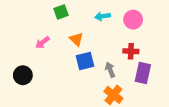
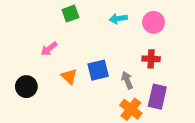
orange triangle: (76, 39) -> (69, 76), moved
purple rectangle: (143, 73) -> (157, 97), moved

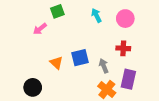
cyan arrow: (118, 19) -> (96, 15), turned 72
pink arrow: (49, 49) -> (40, 29), moved
black circle: (26, 87) -> (33, 87), moved

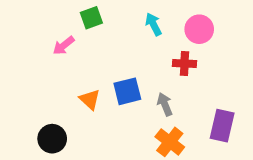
red cross: (123, 48) -> (184, 64), moved
purple rectangle: (128, 79) -> (222, 126), moved

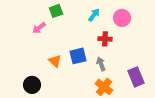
cyan arrow: (153, 24) -> (94, 15), turned 64
red cross: (184, 64) -> (105, 39), moved
purple rectangle: (222, 126) -> (136, 77), turned -36

